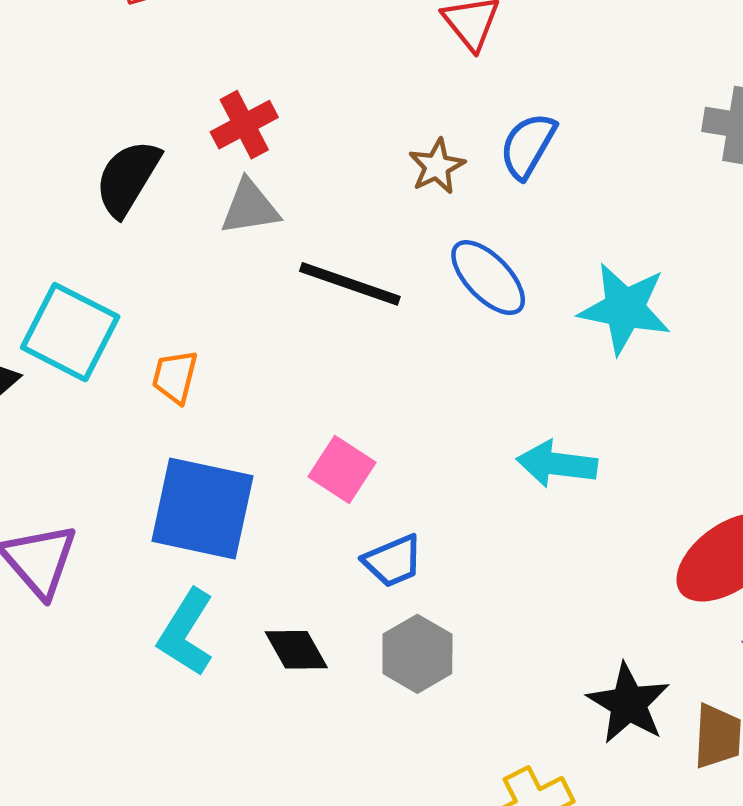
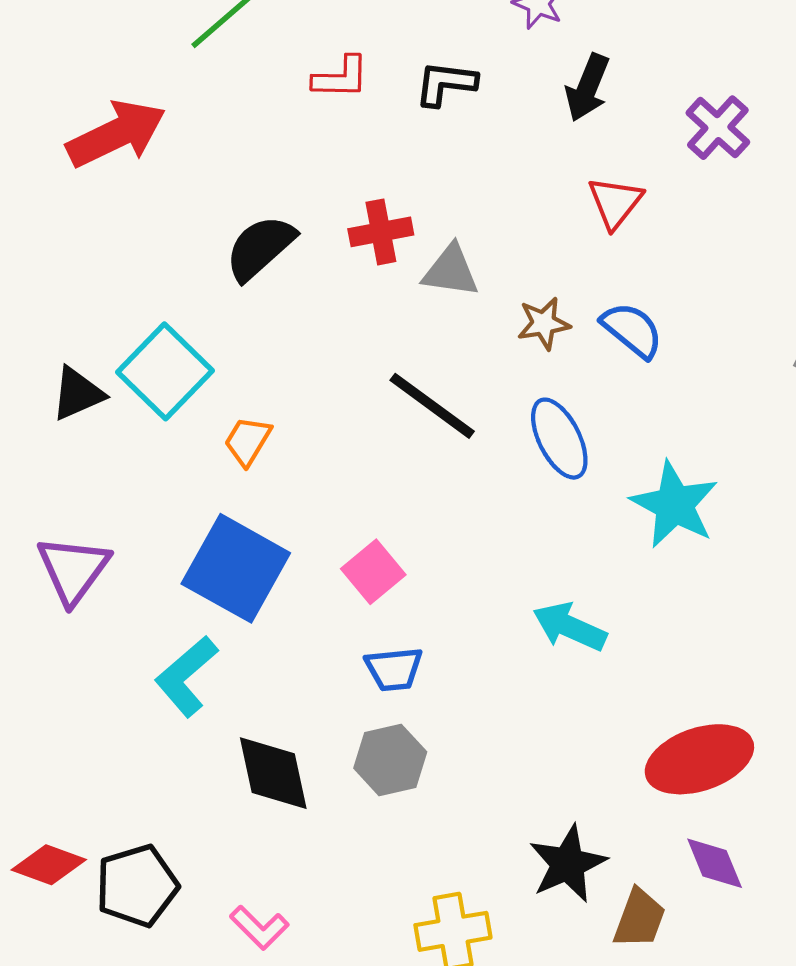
blue semicircle: (528, 146) -> (632, 330), turned 82
gray triangle: (250, 207) -> (451, 271), moved
black diamond: (296, 650) -> (273, 773), moved, size x1.4

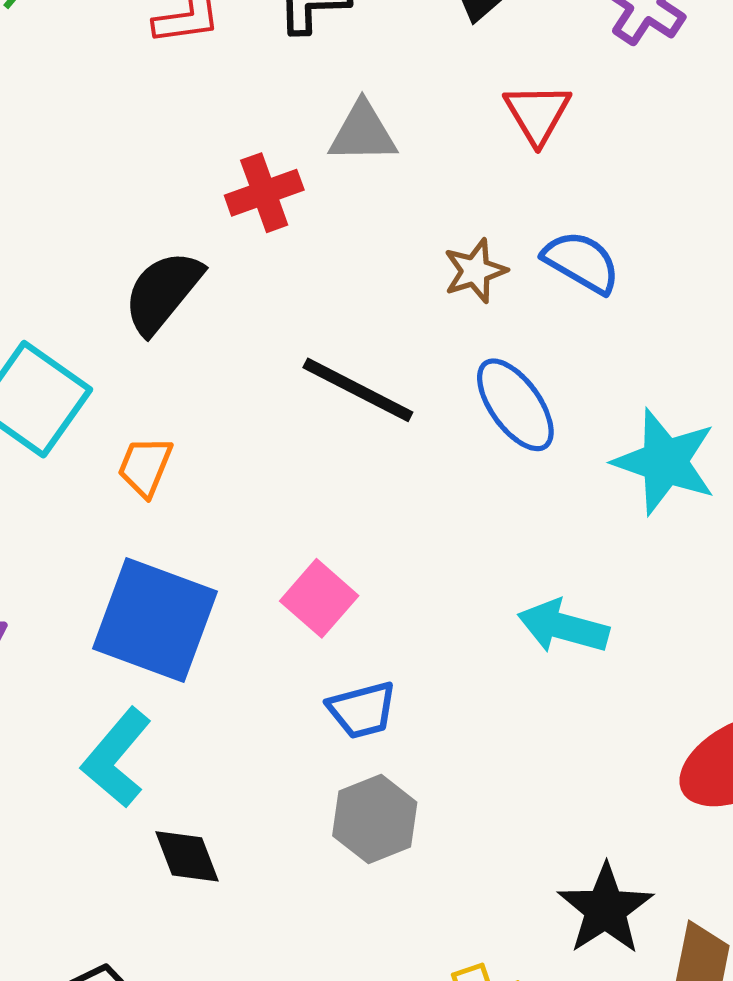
black semicircle: (260, 248) -> (163, 292), moved
gray triangle: (451, 271) -> (363, 133), moved
black diamond: (273, 773) -> (187, 856), moved, size x0.7

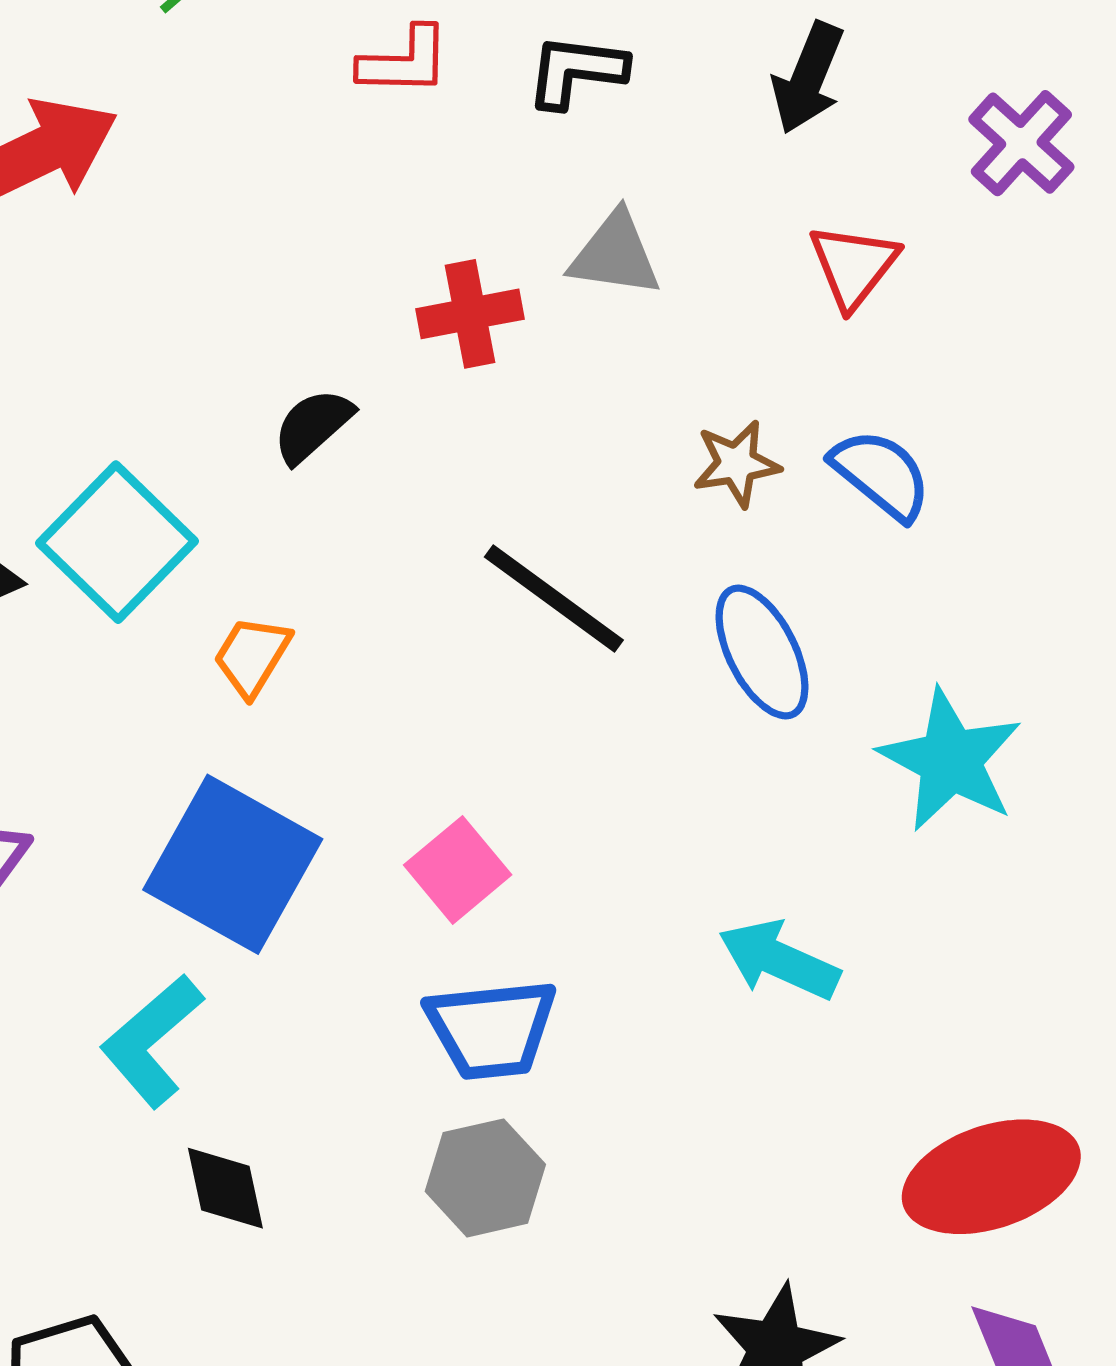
black semicircle: (163, 292) -> (313, 426), size x0.7
blue trapezoid: (362, 710) -> (491, 1029), size x1.4

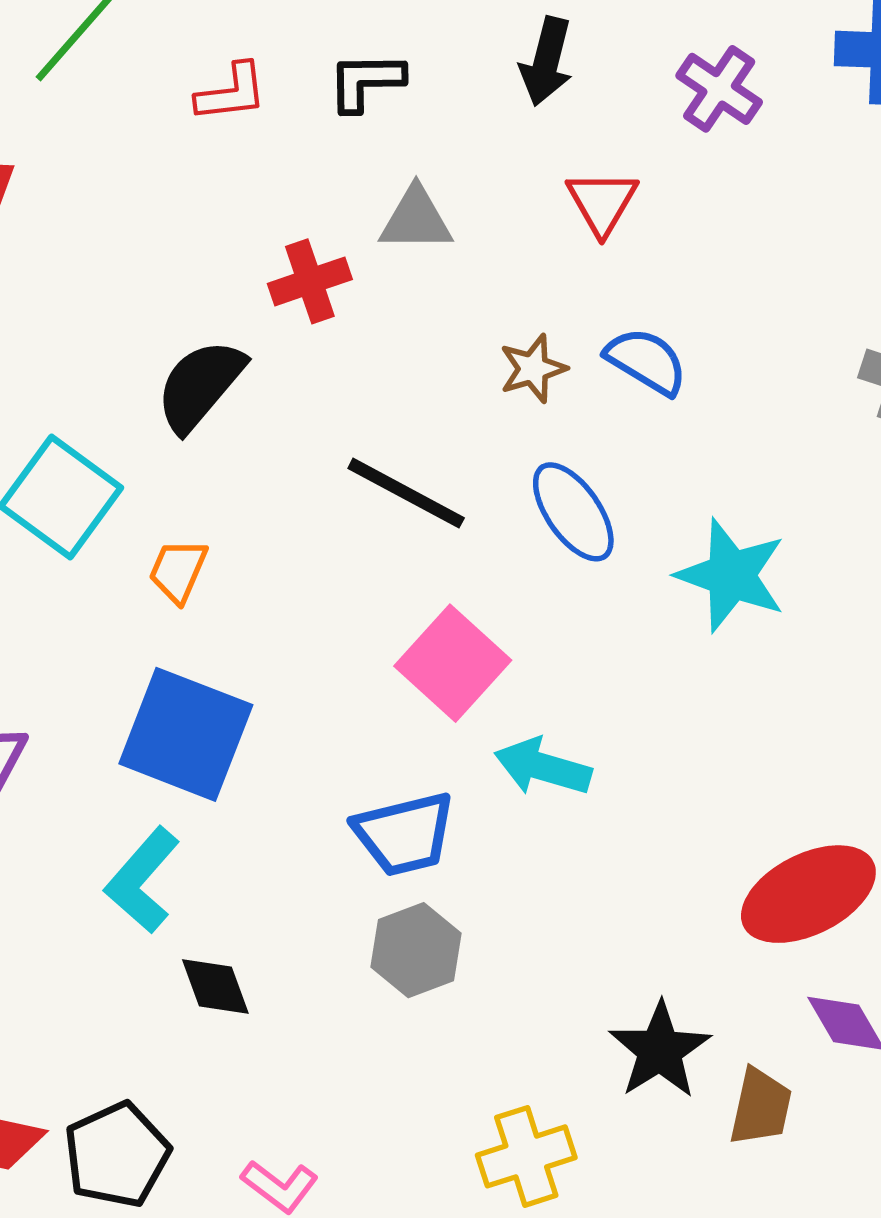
black semicircle: (313, 426) -> (200, 385), size x1.5
pink square: (458, 870) -> (453, 663), moved, size x1.4
cyan arrow: (779, 960) -> (543, 767), moved

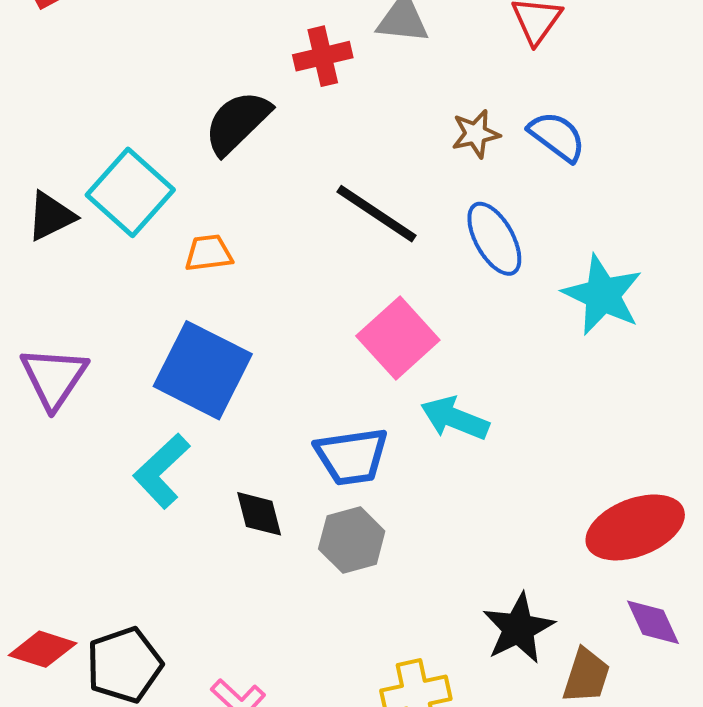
orange trapezoid: (178, 571) -> (209, 253), turned 54
black diamond: (215, 986) -> (259, 514), moved

